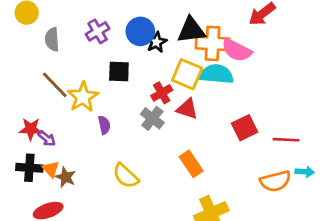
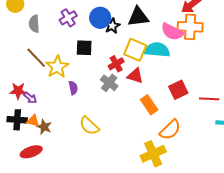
orange cross: (213, 43) -> (190, 27), moved
orange rectangle: (191, 164) -> (149, 105), moved
orange triangle: (51, 169) -> (33, 121), turned -32
orange semicircle: (275, 181) -> (170, 130), moved, turned -30

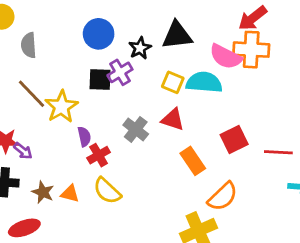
purple cross: (68, 18) -> (120, 72), moved
blue circle: (100, 18) -> (99, 34), moved
yellow square: (135, 50) -> (173, 82), size x0.7
red cross: (116, 64) -> (99, 155), moved
orange triangle: (33, 121) -> (70, 194), moved

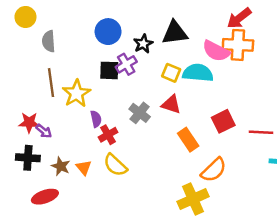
brown line: (31, 94) -> (51, 83), turned 36
orange triangle: (70, 194) -> (84, 167), turned 35

